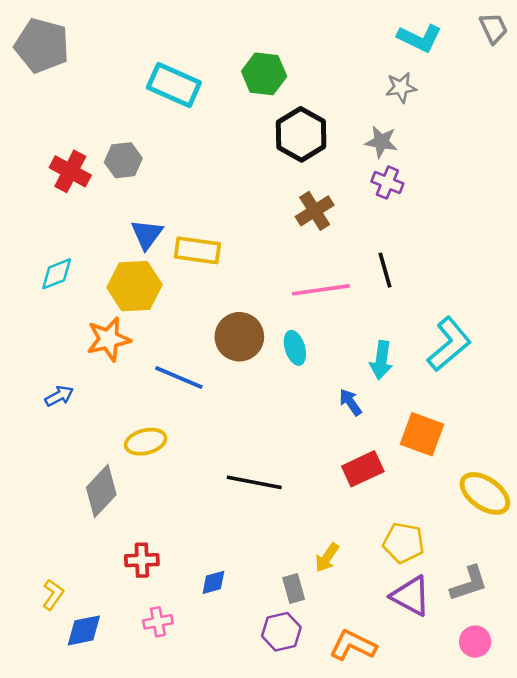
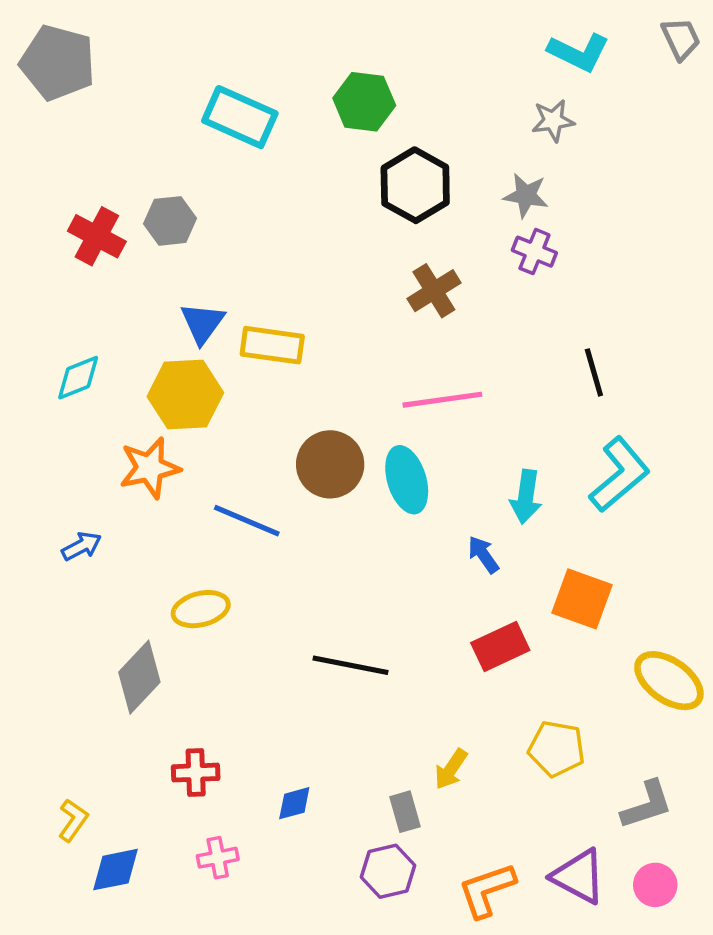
black line: (385, 270) -> (594, 372), moved
cyan ellipse: (295, 348) -> (407, 480), size x1.4
purple triangle: (411, 596) -> (579, 876), moved
orange L-shape: (353, 645) -> (487, 890), turned -45

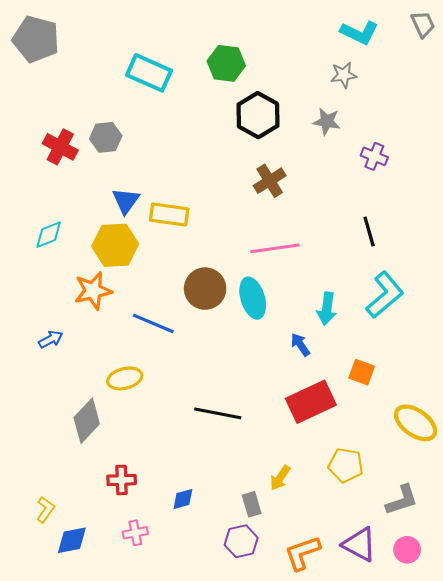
purple cross: (534, 252) -> (374, 156), moved
orange square: (582, 599) -> (362, 372), size x0.7
red rectangle: (500, 647) -> (311, 402), size x1.4

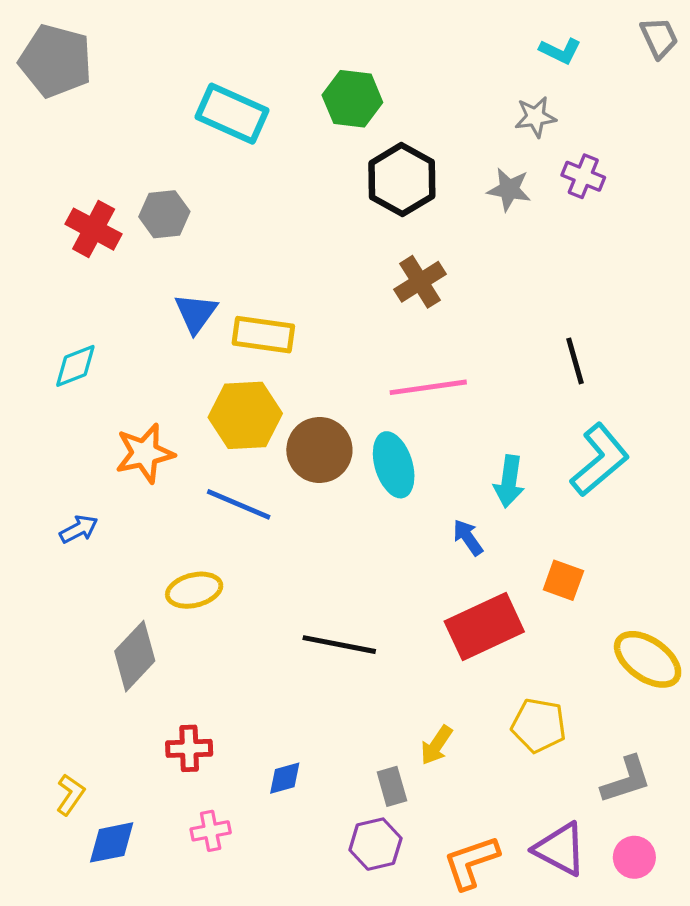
cyan L-shape: (359, 33) -> (560, 51), size x0.7
purple cross: (374, 156) -> (583, 176), moved
yellow hexagon: (115, 245) -> (245, 415), moved

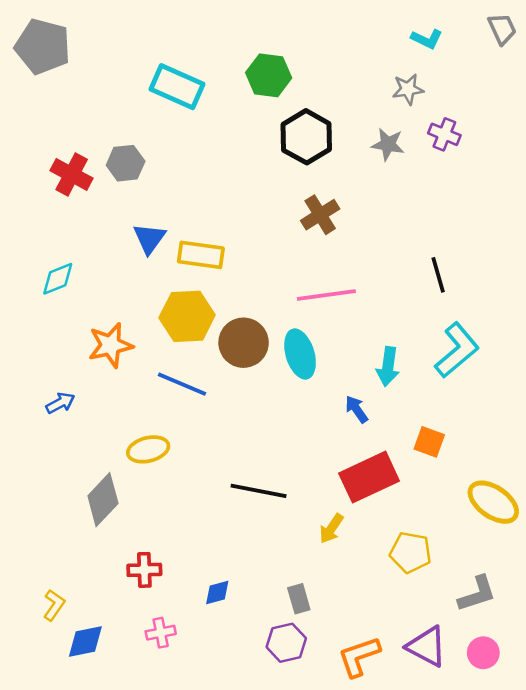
yellow arrow: (436, 745) -> (331, 528), moved

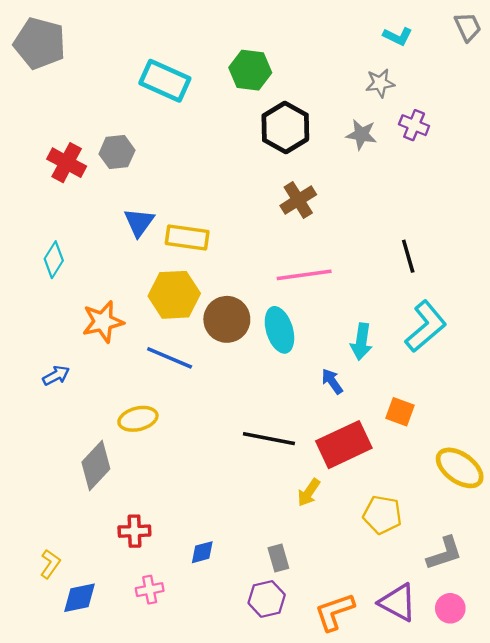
cyan diamond: (58, 279) -> (54, 260), turned -36
black line: (259, 491) -> (269, 439), moved

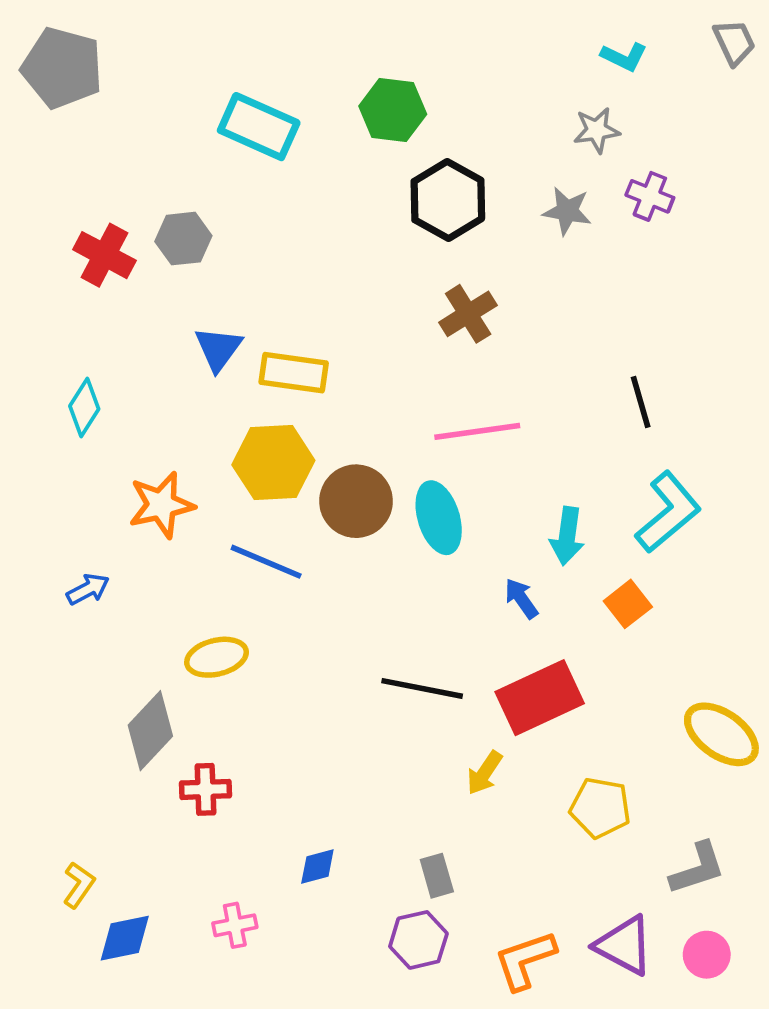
orange square: (400, 412) -> (628, 604), moved, turned 32
red cross: (134, 531) -> (205, 789), moved

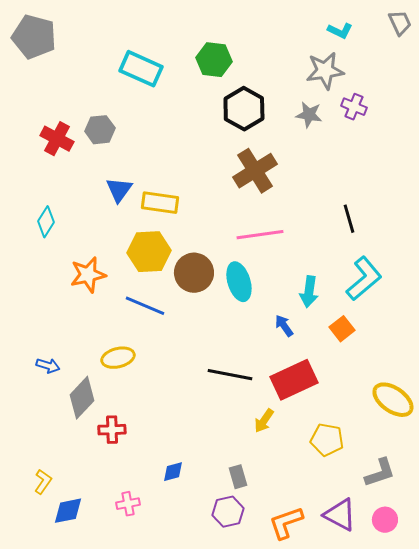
gray star: (597, 130) -> (325, 71), size x1.5
brown cross: (468, 314) -> (255, 171), size x1.4
blue arrow: (88, 589) -> (48, 366), moved, turned 45

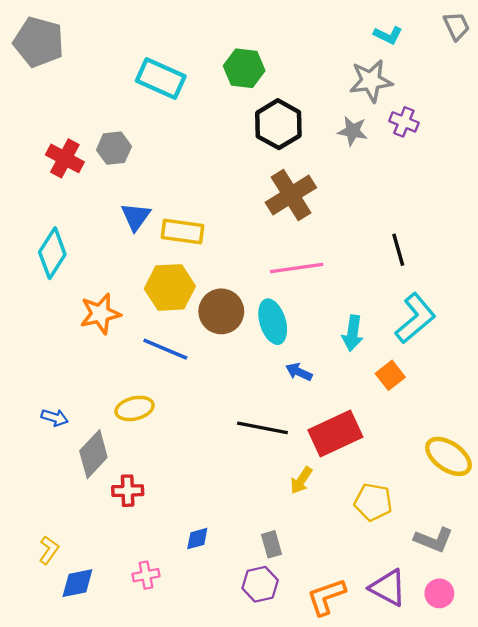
cyan diamond: (46, 222) -> (52, 253), size x1.4
blue arrow: (284, 326) -> (299, 372), moved, turned -30
gray L-shape: (380, 473) -> (434, 540), turned 40

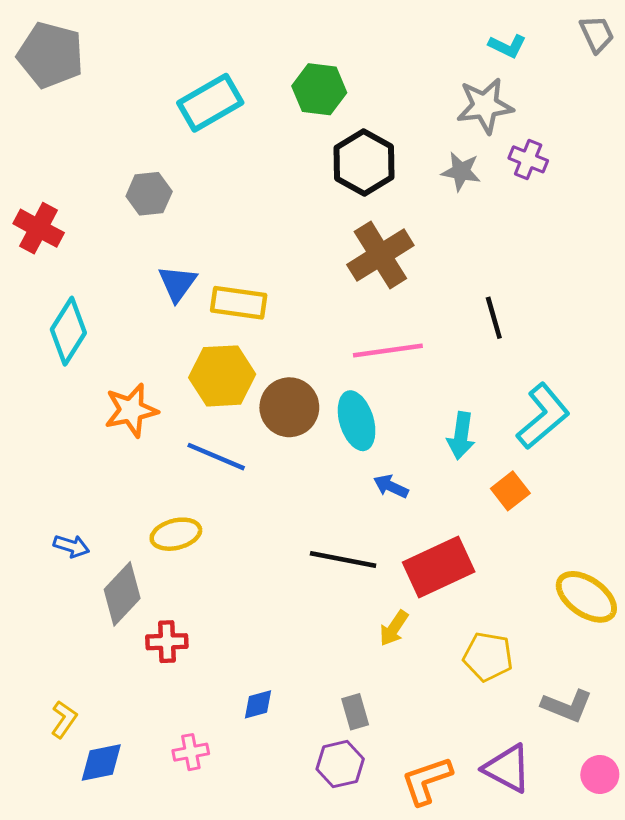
cyan rectangle: (161, 79) -> (210, 103), turned -54
red cross: (65, 158) -> (39, 228), moved
black line: (398, 250) -> (494, 318), moved
pink circle: (439, 593) -> (600, 774), moved

